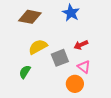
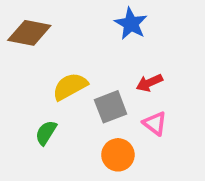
brown diamond: (30, 17) -> (29, 33), moved
orange circle: (75, 84) -> (118, 155), moved

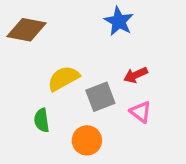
green semicircle: (46, 133) -> (42, 120), turned -40
orange circle: (118, 155) -> (87, 140), moved

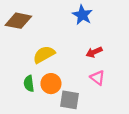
gray square: (100, 97) -> (70, 100), moved, turned 30
orange circle: (87, 140) -> (51, 84), moved

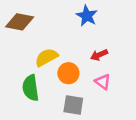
green semicircle: (29, 84) -> (31, 88), size x1.5
orange circle: (51, 84) -> (68, 73), moved

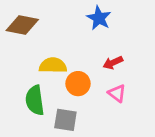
yellow semicircle: (46, 57) -> (53, 65), turned 30
gray square: (73, 105) -> (65, 120), moved

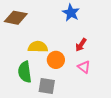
red arrow: (113, 63) -> (81, 45), turned -32

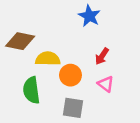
brown diamond: (16, 18) -> (20, 41), moved
gray square: (47, 86) -> (73, 108), moved

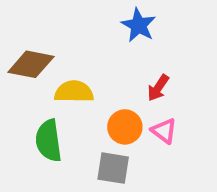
orange circle: (70, 75) -> (125, 127), moved

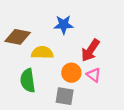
blue star: (139, 25) -> (64, 25), moved, turned -30
red arrow: (158, 88) -> (90, 50), size x1.5

